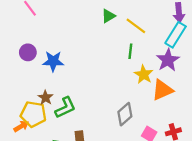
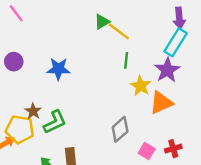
yellow line: (136, 26) -> (119, 31), moved
blue star: (53, 61) -> (58, 69), moved

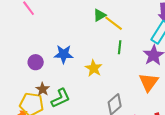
purple circle: (14, 62) -> (36, 62), moved
yellow star: (141, 86) -> (94, 68), moved
orange triangle: (161, 103) -> (149, 82), turned -30

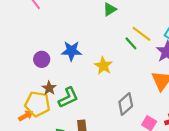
yellow line: (114, 23) -> (142, 34), moved
green line: (120, 47) -> (131, 43), turned -48

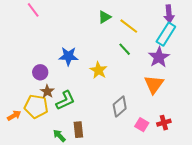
yellow line: (142, 34) -> (129, 26), moved
purple circle: (42, 59) -> (40, 72), moved
orange arrow: (26, 116) -> (14, 116), moved

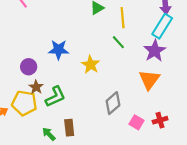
yellow line: (129, 26) -> (123, 18), turned 48

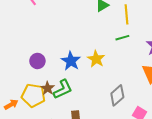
green line: (118, 42) -> (122, 38), turned -64
blue star: (59, 50) -> (71, 61), moved, turned 30
brown star: (36, 87) -> (48, 88), moved

